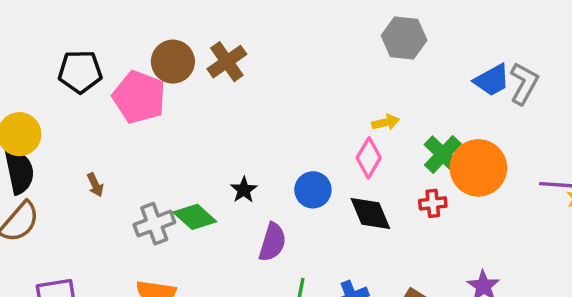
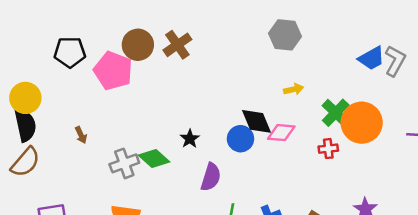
gray hexagon: (404, 38) -> (285, 35), moved
pink diamond: (369, 158) -> (281, 133), moved, turned 64
black diamond: (370, 213) -> (257, 121), moved

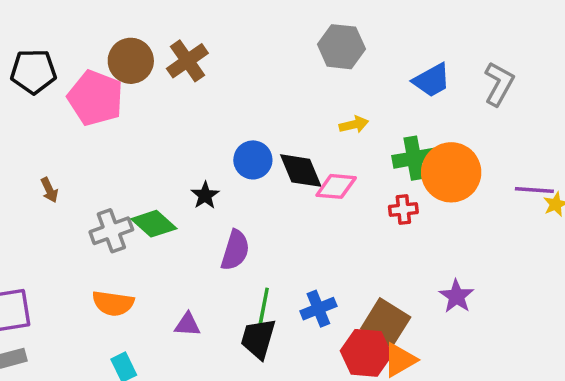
blue trapezoid: (372, 58) -> (432, 80), moved
green cross: (336, 113) -> (414, 158), turned 36
blue circle: (240, 139) -> (253, 160), moved

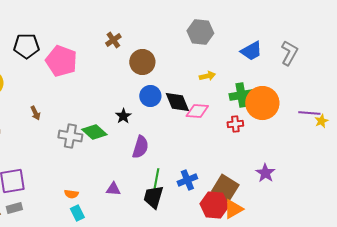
brown circle: (131, 61) -> (142, 62), moved
brown cross: (187, 61) -> (113, 40), size x0.7
gray cross: (111, 231) -> (70, 136), turned 30
orange semicircle: (113, 303) -> (71, 194), moved, size x0.6

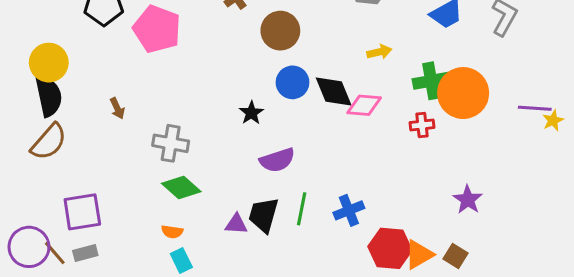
green diamond: (94, 132) -> (181, 187), moved
purple semicircle: (140, 147) -> (277, 160), turned 55
brown square: (225, 188) -> (456, 256), moved, size x0.6
black trapezoid: (153, 197) -> (264, 215), moved

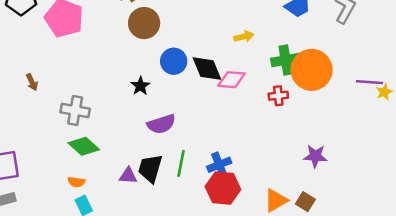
brown circle: (280, 31) -> (144, 23), moved
purple star: (468, 200) -> (315, 156), turned -30
red hexagon: (390, 248) -> (223, 188), moved

